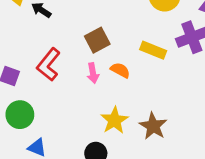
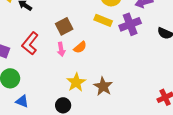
yellow rectangle: (153, 50) -> (103, 20), moved
orange semicircle: (120, 70) -> (80, 47), turned 112

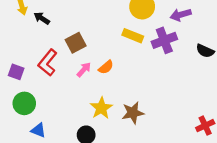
brown square: (64, 26) -> (76, 43), moved
pink arrow: (61, 49) -> (84, 70), turned -128
brown star: (103, 86) -> (133, 113), turned 30

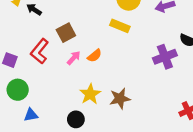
purple cross: (164, 40) -> (165, 57), moved
blue triangle: (38, 130) -> (31, 115), turned -32

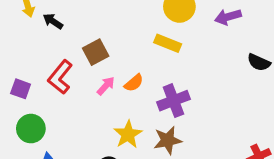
purple cross: (165, 57) -> (174, 101), moved

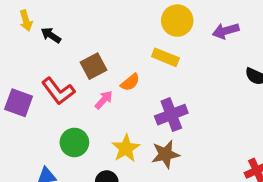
red L-shape: (60, 77) -> (58, 91), turned -76
orange semicircle: (134, 83) -> (130, 82), moved
purple square: (21, 89) -> (19, 103), size x1.4
green circle: (31, 129) -> (74, 142), moved

